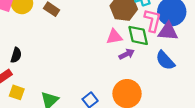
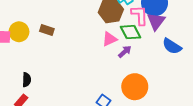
purple triangle: (168, 31) -> (156, 21), turned -42
blue semicircle: (165, 60) -> (172, 46), moved

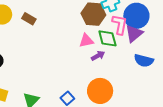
blue semicircle: (172, 46) -> (144, 61), turned -30

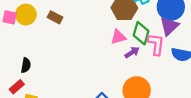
pink L-shape: (120, 24) -> (156, 44), moved
green diamond: (107, 38) -> (141, 33), turned 35

